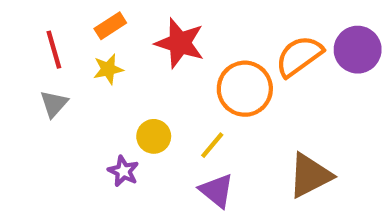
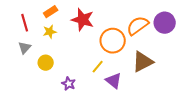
yellow circle: (154, 136) -> (46, 63), moved
purple star: (123, 171) -> (69, 84), moved
brown triangle: (310, 175) -> (143, 62), moved
purple triangle: (217, 191) -> (114, 81), moved

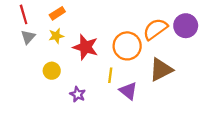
red star: (83, 20) -> (85, 47), moved
red line: (25, 23) -> (24, 14), moved
gray triangle: (25, 48) -> (28, 37), moved
yellow line: (98, 67) -> (110, 75), turned -32

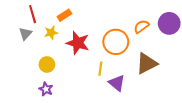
orange rectangle: (57, 13) -> (64, 15), moved
red line: (24, 14) -> (33, 14), moved
orange semicircle: (155, 29) -> (141, 26), size x0.7
purple star: (78, 94) -> (46, 89), moved

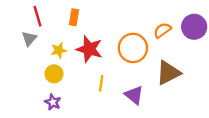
orange rectangle: (64, 15) -> (74, 17), turned -48
yellow star: (51, 33) -> (59, 50), moved
yellow line: (100, 69) -> (101, 83), moved

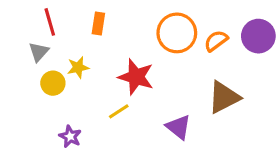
orange circle: (133, 48) -> (177, 33), moved
red star: (89, 49) -> (136, 77), moved
yellow circle: (54, 74) -> (53, 83), moved
yellow line: (101, 83) -> (119, 111), moved, turned 49

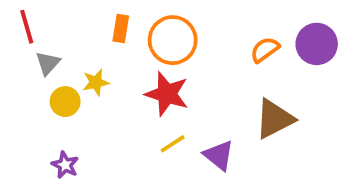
red line: (50, 22) -> (27, 27), moved
orange circle: (177, 33) -> (173, 40), moved
yellow line: (119, 111) -> (173, 144), moved
purple star: (70, 136) -> (65, 165), moved

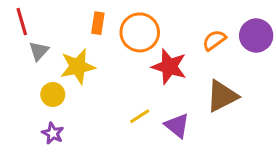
yellow star: (96, 82) -> (78, 67), size x1.6
red star: (167, 94) -> (169, 67), moved
yellow circle: (65, 102) -> (53, 95), moved

